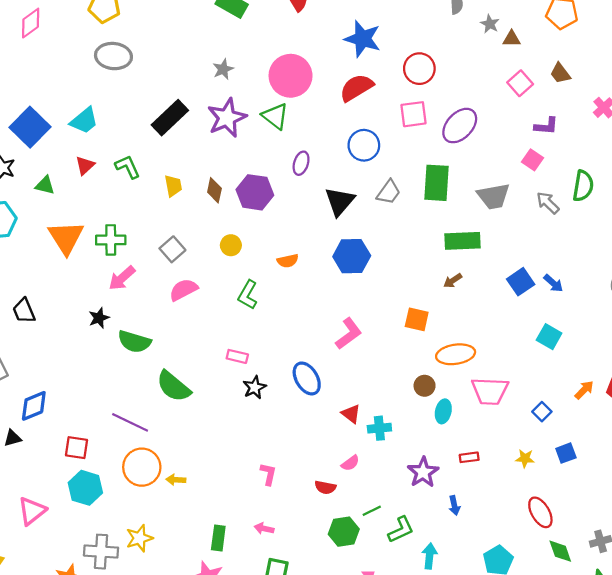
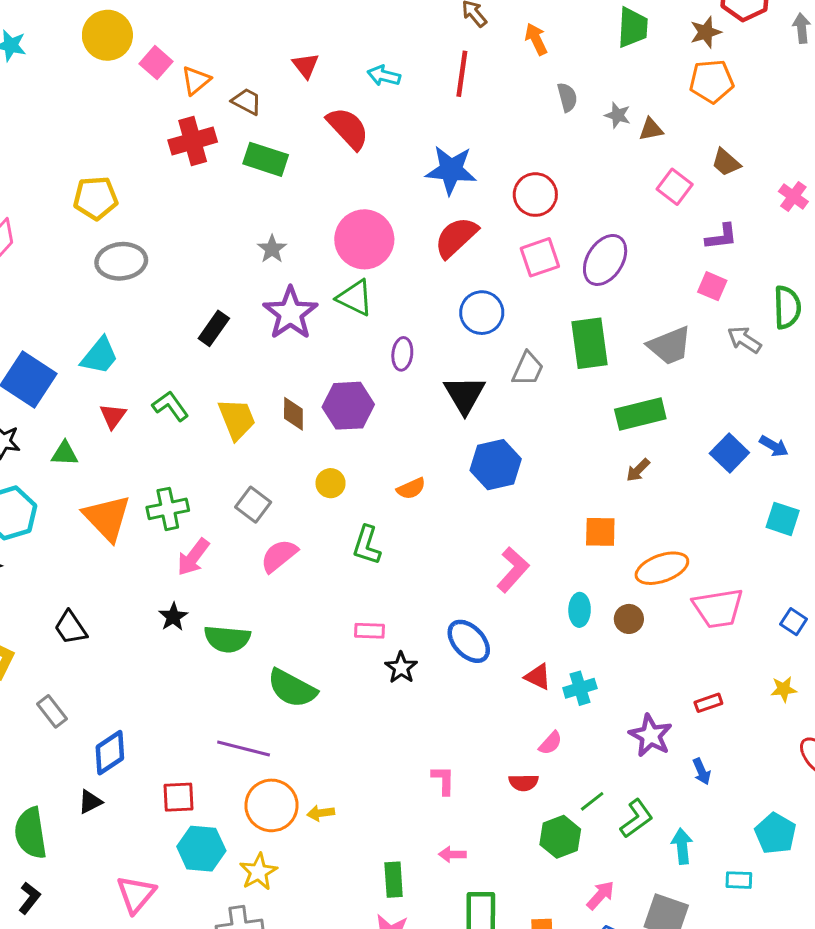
black rectangle: (170, 118) -> (214, 328), size x0.7
yellow trapezoid: (173, 186) -> (237, 419), size x1.4
cyan ellipse: (443, 411) -> (580, 610), moved
yellow star: (139, 538) -> (258, 872), moved

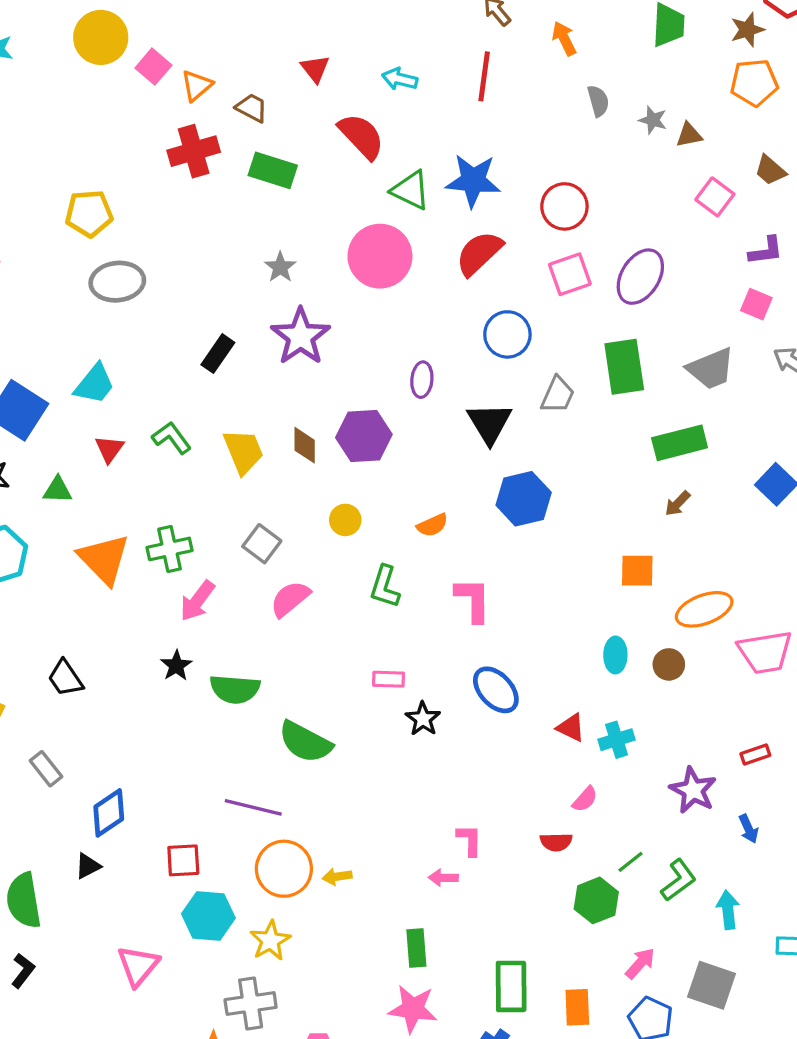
green triangle: (355, 298) -> (411, 190), moved
pink L-shape: (513, 570) -> (473, 600), moved, turned -42
pink arrow: (452, 854) -> (443, 878), moved

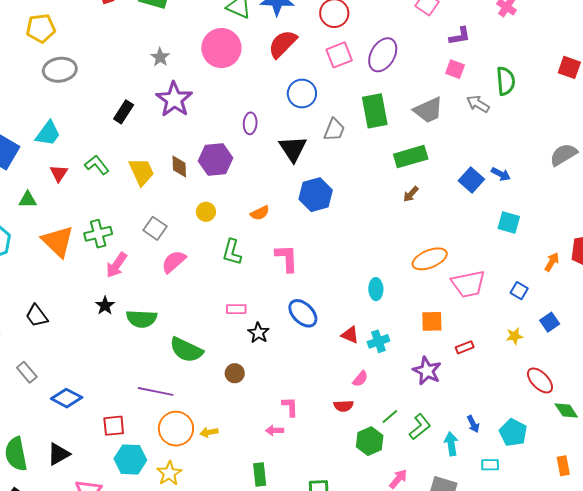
orange square: (637, 571) -> (432, 321), moved
brown circle: (669, 664) -> (235, 373), moved
blue diamond: (109, 813) -> (67, 398), turned 64
blue arrow: (749, 829) -> (473, 424), moved
black triangle: (88, 866) -> (59, 454), moved, size x1.4

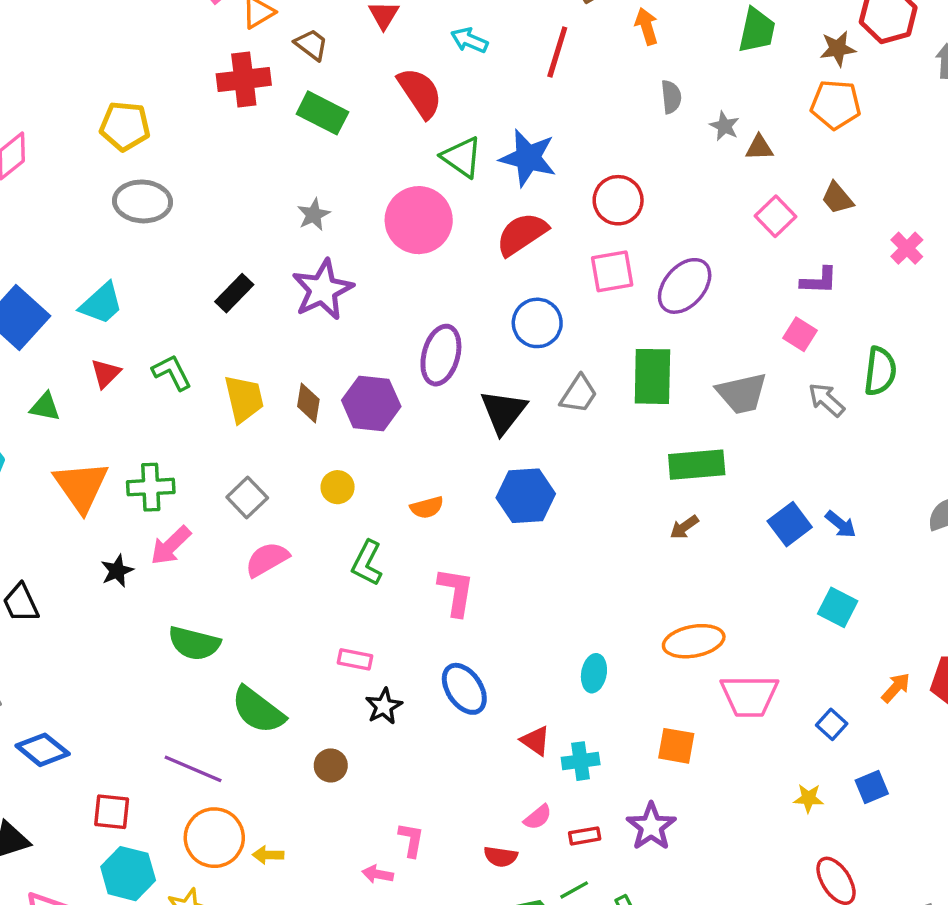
purple ellipse: (250, 123) -> (441, 355), size x1.6
black star: (105, 306) -> (117, 571), moved
red rectangle: (465, 347) -> (585, 836), moved

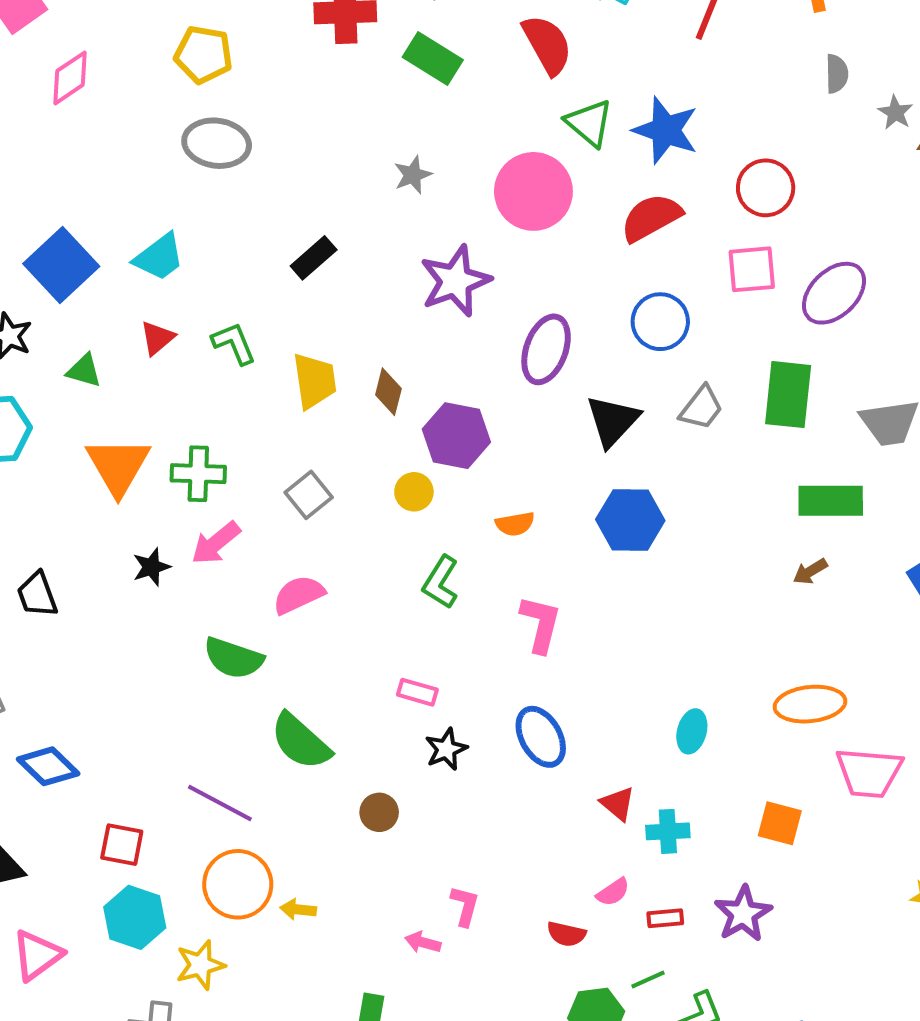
purple star: (323, 290) -> (455, 281), moved
purple hexagon: (371, 403) -> (456, 436), moved
pink semicircle: (267, 559) -> (299, 595), moved

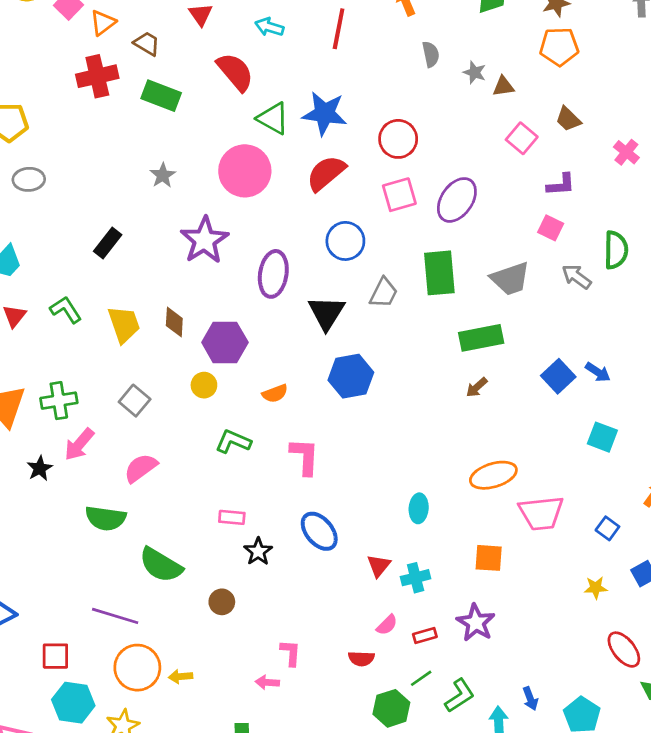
gray ellipse: (217, 143) -> (29, 179), size x0.7
green L-shape: (441, 582) -> (233, 442), turned 92
red triangle: (618, 804) -> (379, 566), turned 40

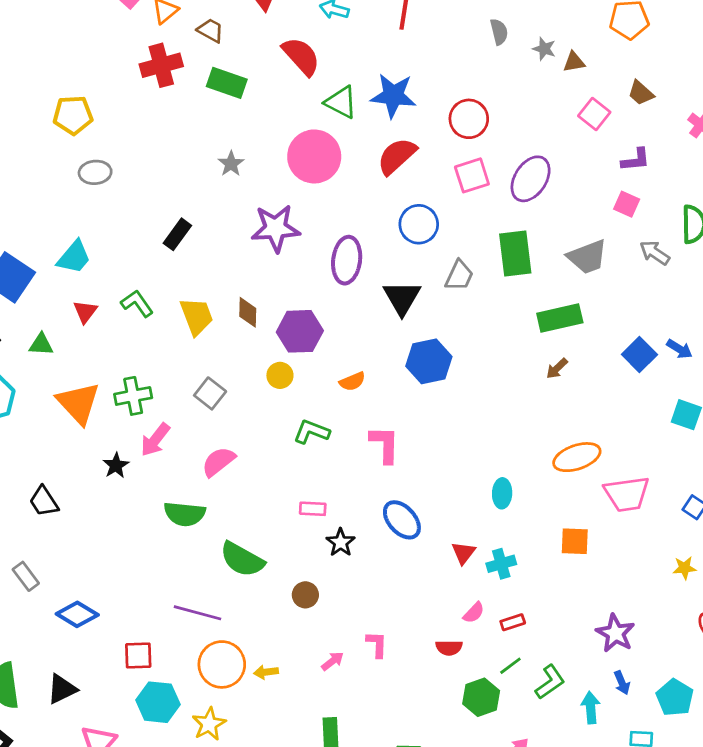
purple star: (204, 240) -> (276, 228), turned 30
purple star: (476, 623) -> (615, 633), moved
pink arrow: (267, 682) -> (333, 661), moved, turned 140

